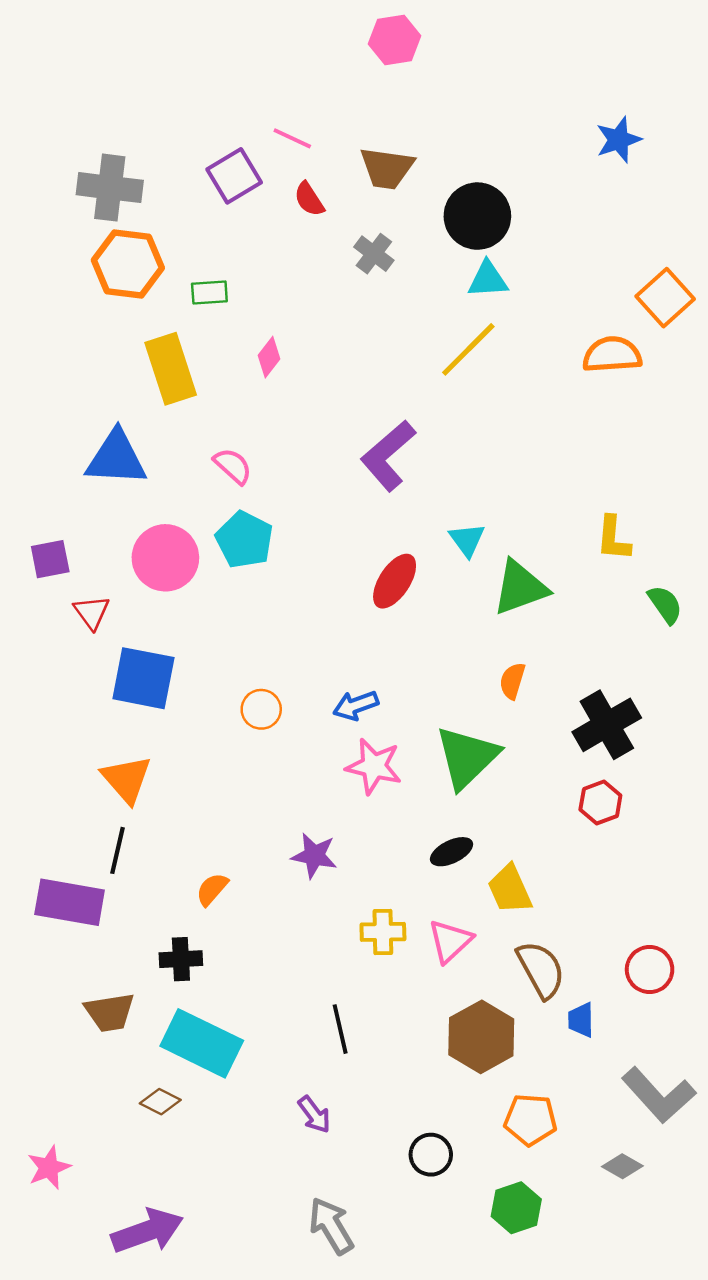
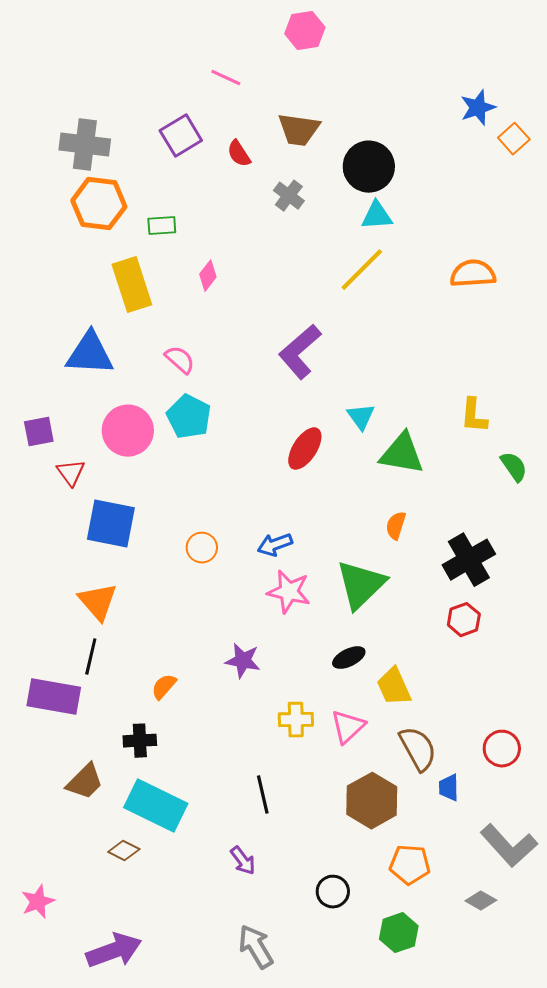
pink line: (292, 138) -> (226, 78), moved
orange square: (665, 298) -> (514, 139), moved, size x0.7
green triangle: (520, 588) -> (402, 454), turned 30
brown trapezoid: (110, 1012) -> (85, 782), turned -36

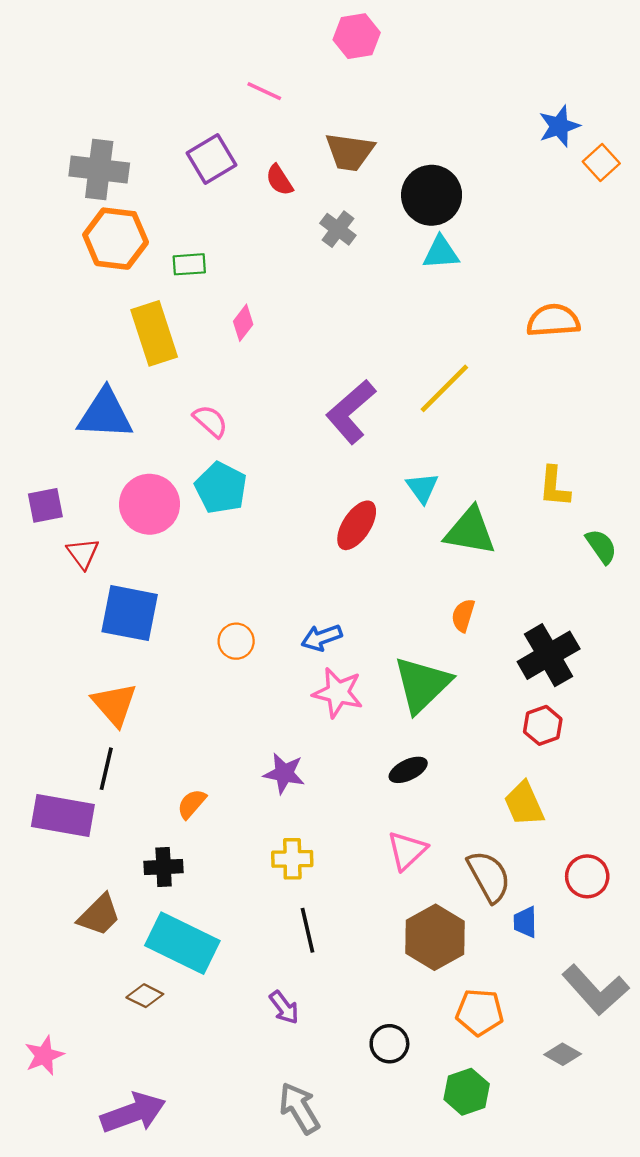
yellow line: (362, 270) -> (444, 388), moved
yellow trapezoid: (394, 687) -> (524, 804), moved
yellow cross: (296, 720) -> (292, 859), moved

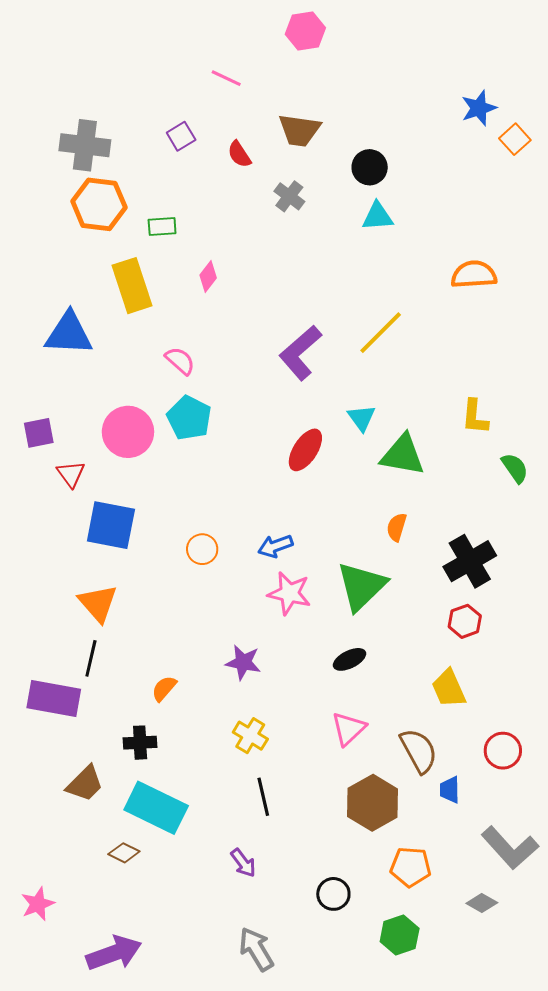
purple square: (212, 159) -> (181, 136), size x0.7
black circle: (432, 195) -> (370, 167), size x0.7
blue triangle: (105, 414) -> (69, 334), moved
yellow cross: (292, 859) -> (250, 736), turned 32

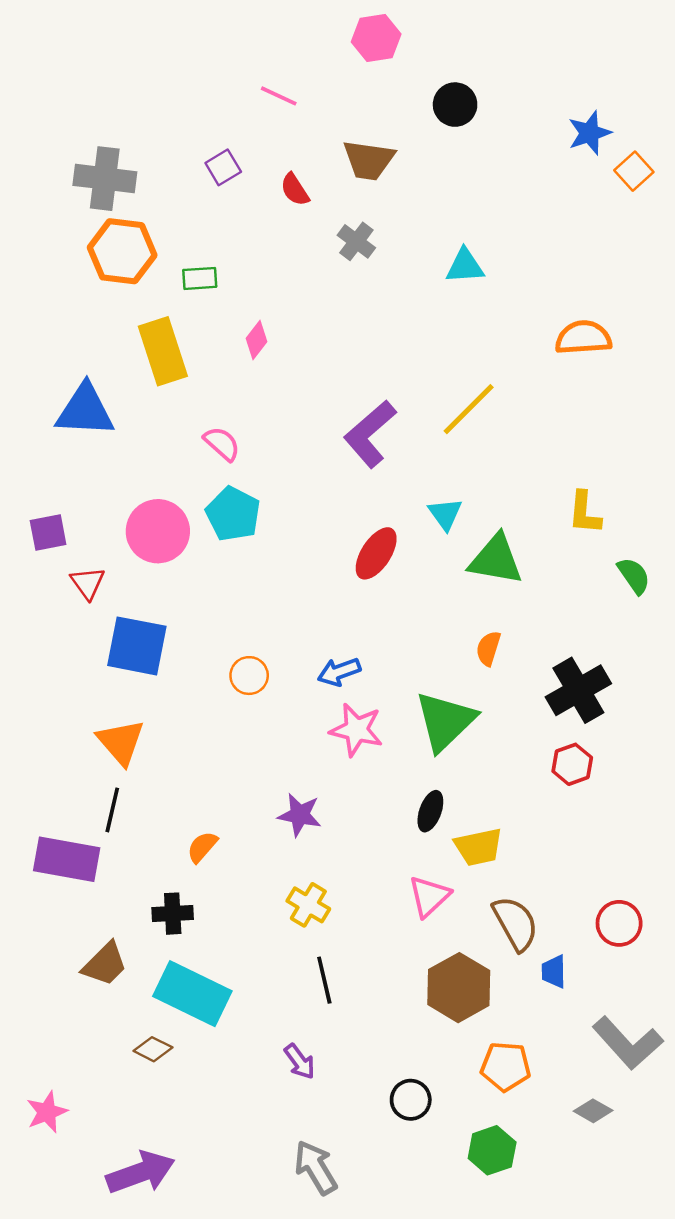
black circle: (370, 167) -> (455, 105), moved
black ellipse: (349, 659) -> (430, 811), turned -44
yellow trapezoid: (449, 688) -> (478, 847), moved, turned -78

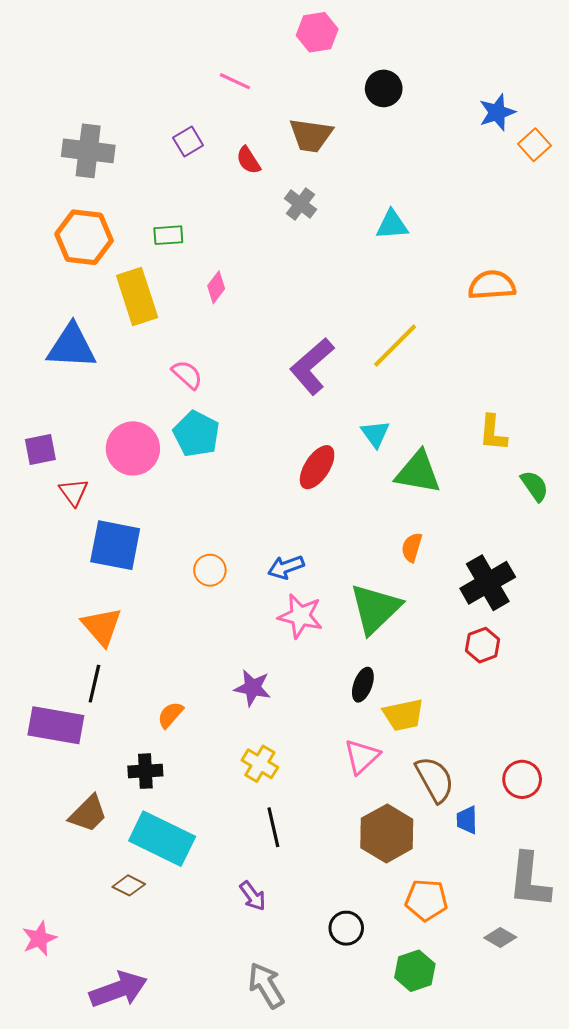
orange hexagon: (122, 251) -> (84, 237), moved
gray L-shape: (628, 1043) -> (529, 880), turned 48

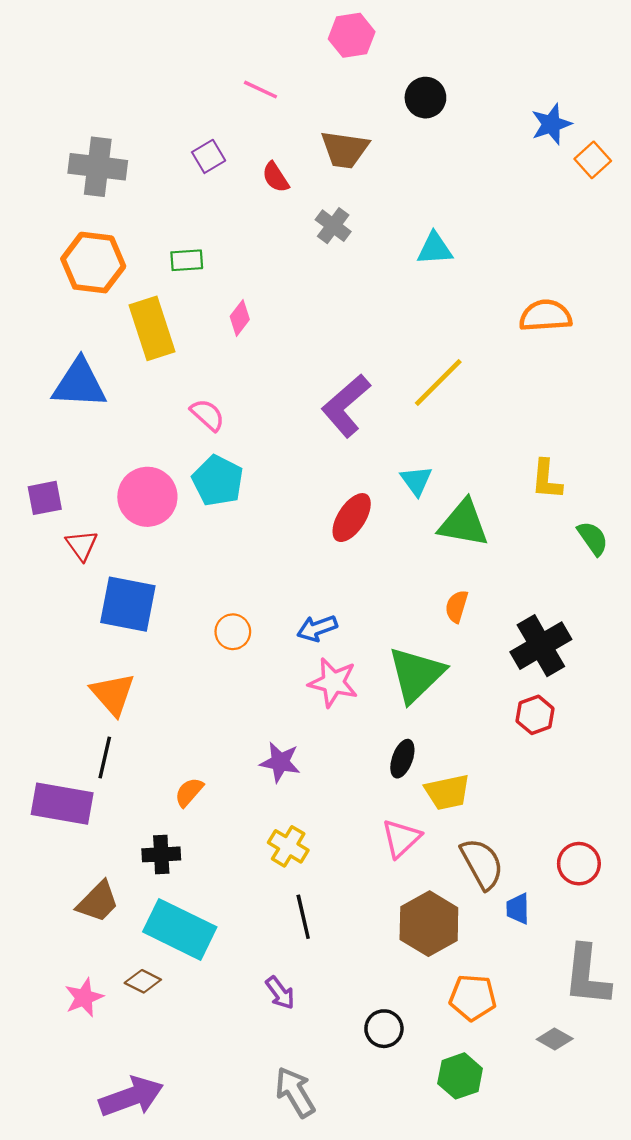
pink star: (39, 939) -> (84, 997), moved

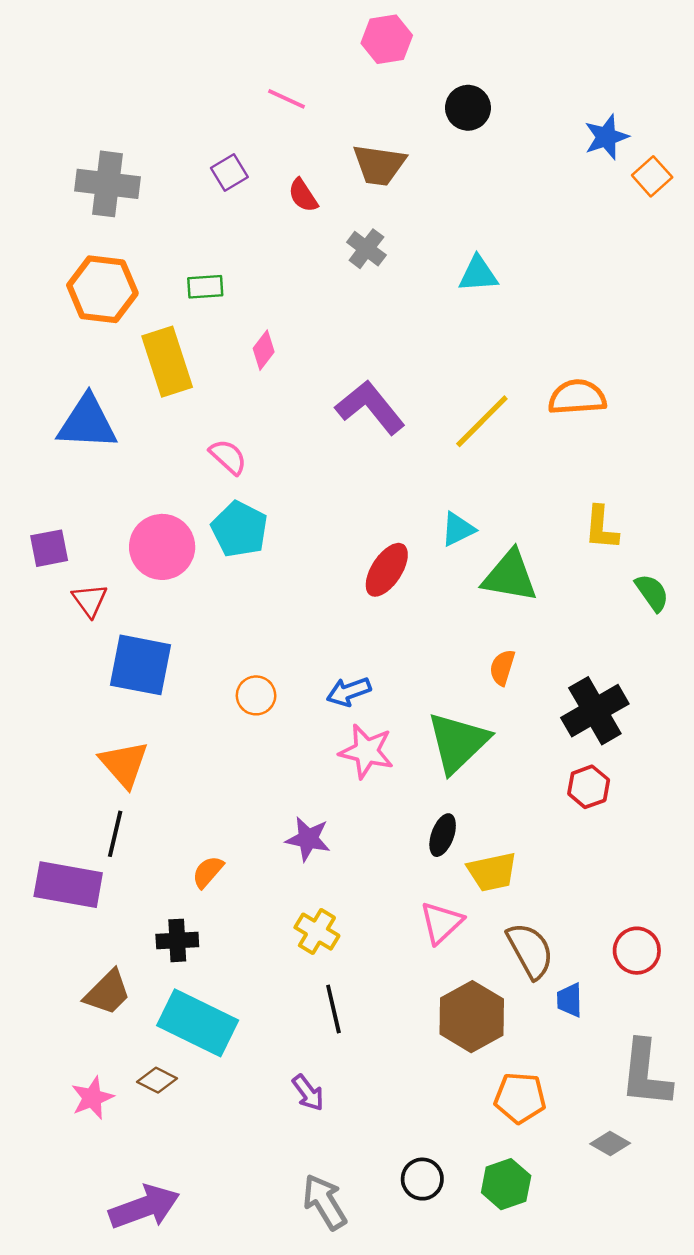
orange semicircle: (545, 316) -> (577, 397), moved
purple L-shape: (346, 406) -> (370, 407), moved, turned 92
cyan triangle: (416, 481) -> (458, 529), turned 40
black circle: (384, 1029) -> (422, 1179), moved

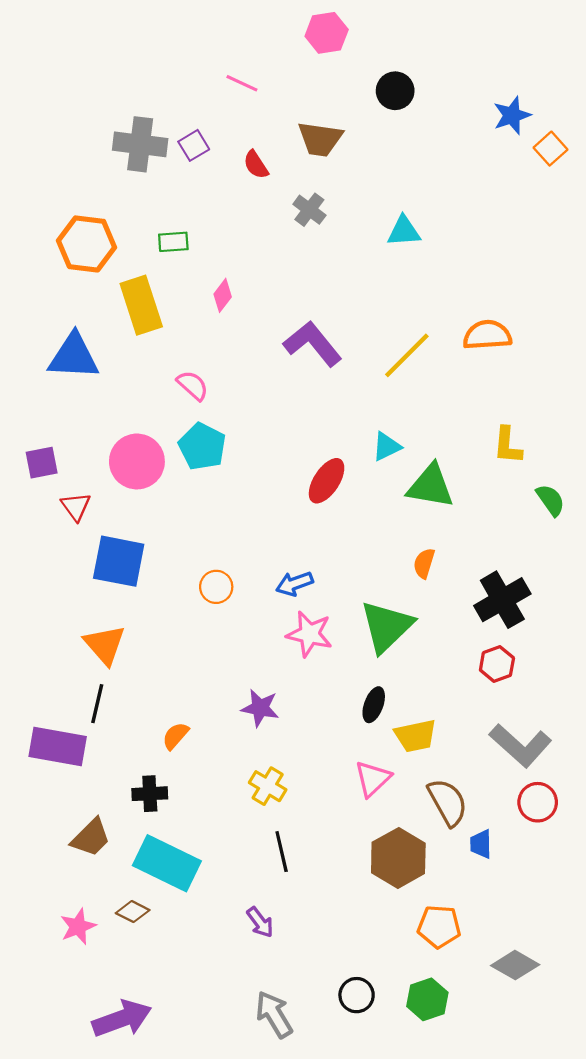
gray cross: (108, 184) -> (140, 144), moved
gray L-shape: (646, 1074) -> (521, 745), moved, turned -54
gray diamond: (610, 1144) -> (515, 965), size x1.4

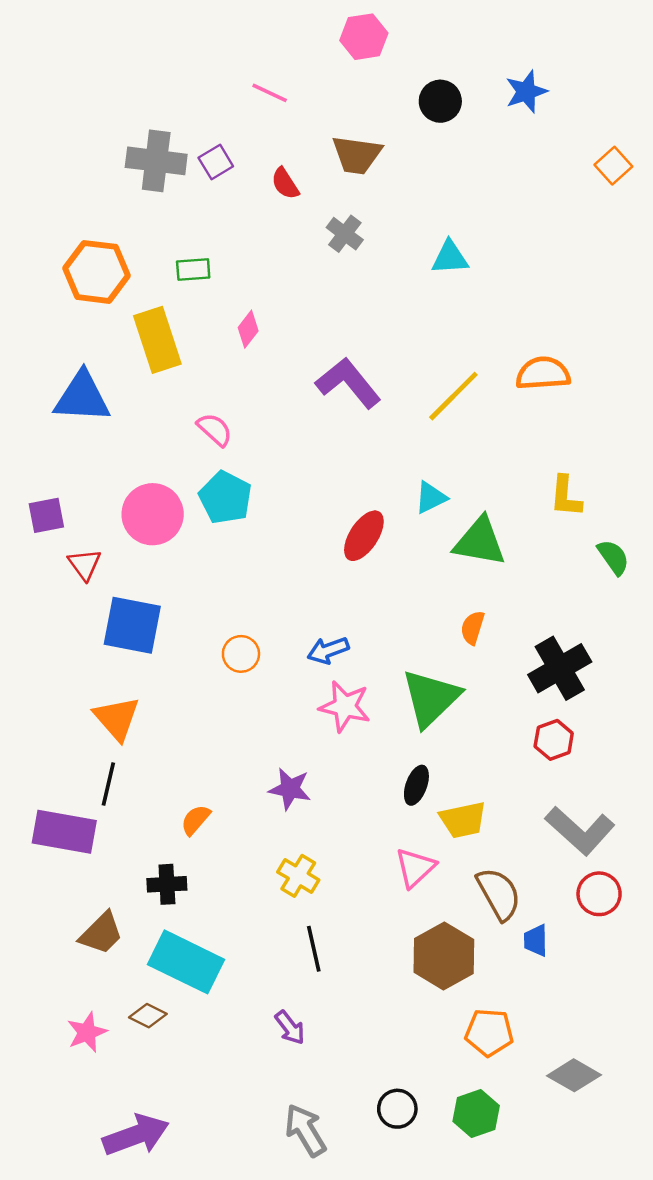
blue star: (512, 115) -> (526, 92), moved

